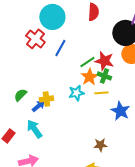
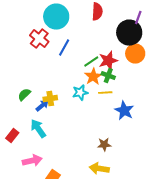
red star: (104, 61) -> (108, 61), turned -30

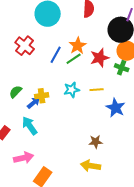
red cross: (39, 39) -> (25, 46), moved
blue line: (64, 48) -> (56, 55), moved
green line: (91, 62) -> (74, 59), moved
green cross: (108, 76) -> (122, 68), moved
orange star: (93, 77) -> (78, 46), moved

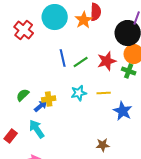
red cross: (25, 46) -> (24, 30), moved
orange star: (78, 46) -> (84, 20), moved
blue line: (56, 55) -> (63, 58), turned -42

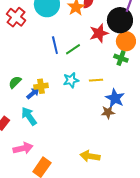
red star: (107, 61) -> (99, 33), moved
brown star: (103, 145) -> (108, 112), moved

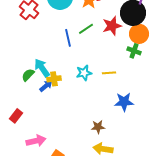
green line: (73, 49) -> (86, 29), moved
blue star: (115, 98) -> (124, 102), moved, turned -30
brown star: (108, 112) -> (98, 127), moved
cyan arrow: (29, 116) -> (42, 68), moved

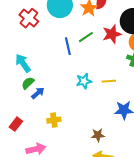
cyan arrow: (42, 68) -> (23, 63), moved
yellow cross: (54, 79) -> (54, 120), moved
blue arrow: (46, 86) -> (38, 93), moved

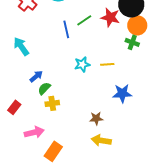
red star: (112, 34) -> (110, 17), turned 30
green semicircle: (28, 83) -> (44, 88), moved

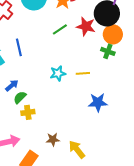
blue line: (66, 29) -> (19, 47), moved
brown star: (96, 118) -> (53, 139), moved
yellow arrow: (101, 140) -> (77, 149), turned 42

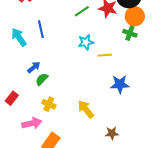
cyan star: (58, 73) -> (86, 42), moved
yellow cross: (28, 112) -> (49, 104), moved, turned 32
brown star: (53, 139) -> (112, 133), moved
yellow arrow: (77, 149) -> (86, 109), moved

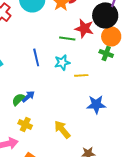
green line: (82, 11) -> (67, 38), moved, turned 42
blue line: (41, 29) -> (36, 57), moved
blue arrow: (34, 67) -> (28, 96), moved

